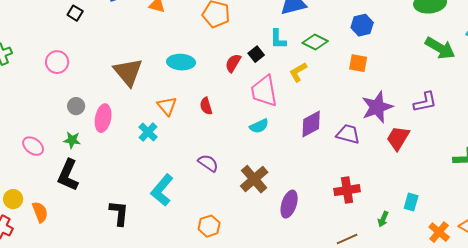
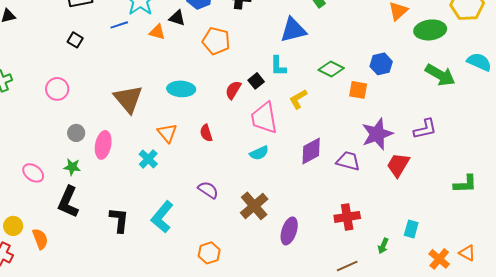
blue hexagon: (362, 25) -> (381, 64), moved
green diamond: (315, 42) -> (331, 69), moved
black L-shape: (119, 213) -> (119, 220), moved

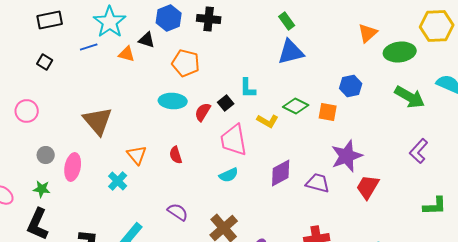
blue triangle: (293, 30) -> (291, 52), moved
green diamond: (331, 69) -> (296, 106), moved
cyan ellipse: (181, 89) -> (173, 101), moved
yellow L-shape: (298, 99) -> (268, 121), turned -120
purple L-shape: (425, 129) -> (419, 151), moved, turned 145

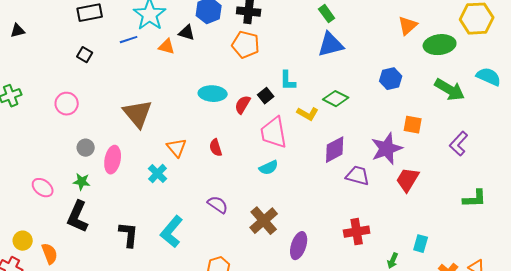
orange pentagon: (186, 63) -> (246, 45), moved
orange square: (328, 112) -> (413, 125), moved
purple diamond: (281, 173) -> (335, 150), moved

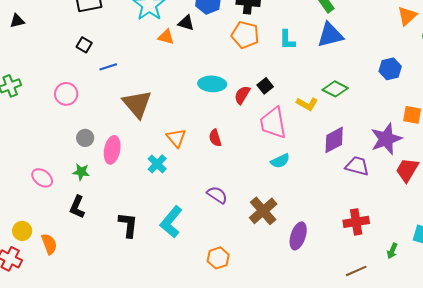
blue line: (129, 40) -> (108, 67), moved
cyan L-shape: (288, 81) -> (287, 40), moved
cyan semicircle: (269, 168) -> (280, 161), moved
black L-shape: (78, 217) -> (77, 207), size x0.7

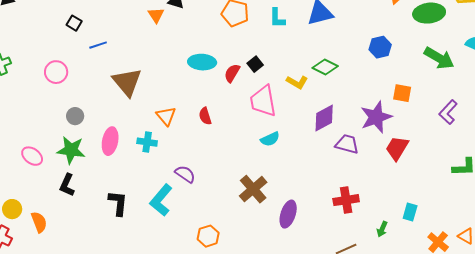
orange triangle: (166, 37) -> (156, 15), turned 42
pink ellipse: (112, 150) -> (110, 141), moved
cyan cross: (157, 164) -> (147, 142), turned -36
green star: (81, 172) -> (71, 150), size x1.6
purple semicircle: (217, 195) -> (185, 174), moved

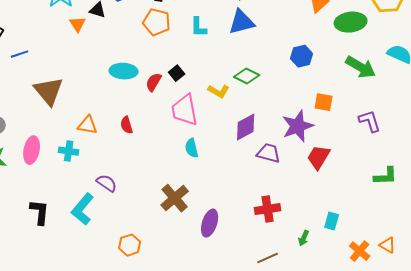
purple L-shape: (448, 112) -> (370, 121), turned 120
orange triangle: (166, 116) -> (88, 125), turned -40
cyan semicircle: (270, 139) -> (192, 148), turned 102

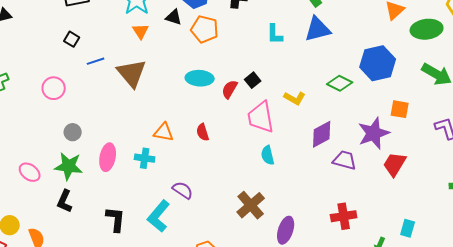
orange pentagon: (157, 22) -> (205, 29), moved
orange triangle: (78, 24) -> (141, 31), moved
blue hexagon: (302, 56) -> (378, 63), size x1.6
green diamond: (247, 76) -> (340, 83), moved
brown triangle: (49, 91) -> (132, 73), moved

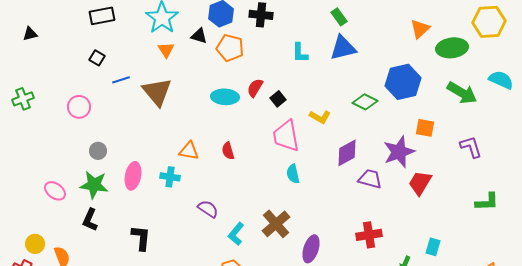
red semicircle: (230, 89) -> (255, 88), moved
cyan L-shape: (159, 216) -> (236, 234), moved, size x0.7

